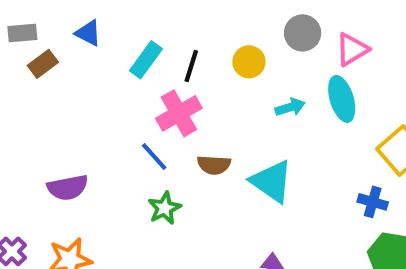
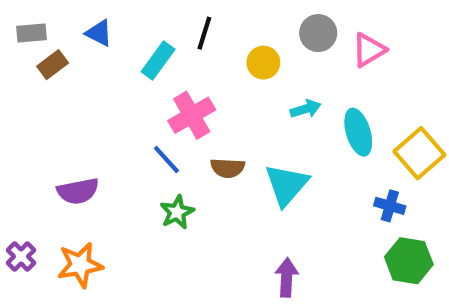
black line: (191, 66) -> (204, 33), moved
cyan ellipse: (342, 99) -> (358, 132), moved
cyan triangle: (272, 181) -> (287, 185), turned 36

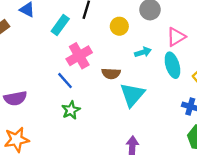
pink triangle: (369, 50) -> (176, 37), moved
brown semicircle: (228, 168) -> (111, 73), moved

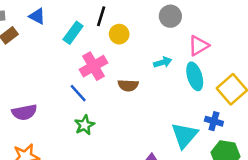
yellow circle: (119, 26) -> (119, 34), moved
cyan triangle: (132, 95) -> (184, 135), moved

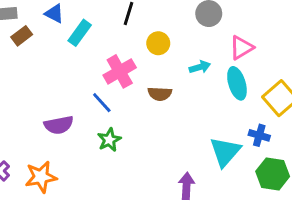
cyan rectangle: (73, 33) -> (80, 33), moved
yellow circle: (119, 34) -> (158, 43), moved
purple semicircle: (24, 112) -> (59, 125), moved

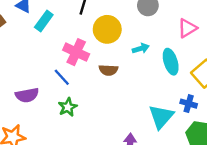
yellow circle: (158, 43) -> (107, 29), size x1.5
pink triangle: (241, 48) -> (187, 28), moved
pink cross: (120, 71) -> (76, 52), turned -35

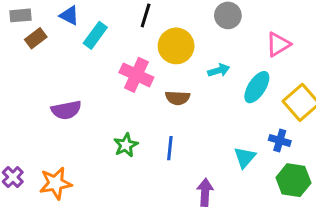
cyan ellipse: (171, 62) -> (257, 87), turned 50
blue line: (62, 77) -> (170, 148), moved, turned 48
purple semicircle: (27, 95) -> (66, 110), moved
cyan triangle: (161, 117) -> (245, 157), size x0.7

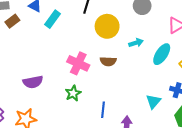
pink cross: (136, 75) -> (78, 63), moved
purple semicircle: (66, 110) -> (33, 82), moved
blue line: (170, 148) -> (103, 110), moved

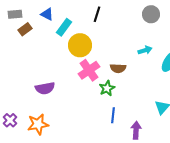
yellow circle: (107, 26) -> (80, 45), moved
pink cross: (78, 63) -> (89, 70), turned 30
green star: (73, 93) -> (107, 88), moved

